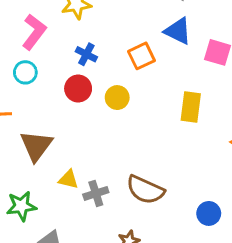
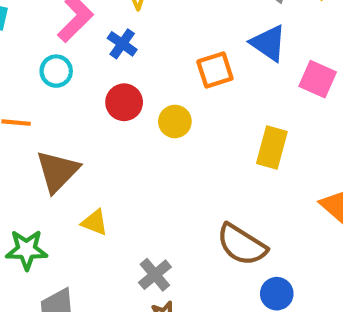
blue cross: (86, 54) -> (122, 44), moved
brown semicircle: (145, 190) -> (242, 245), moved
gray cross: (96, 193) -> (155, 275), moved, turned -30

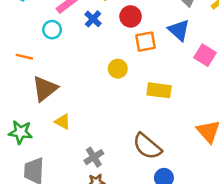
red circle: (124, 102) -> (131, 16), moved
yellow rectangle: (272, 148) -> (159, 90), moved, turned 75

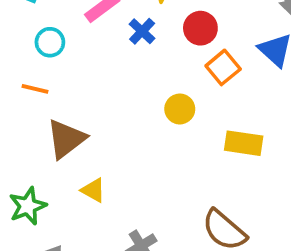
cyan circle: (52, 30) -> (50, 42), moved
orange square: (145, 42) -> (223, 67), turned -30
green star: (20, 132) -> (28, 206), turned -30

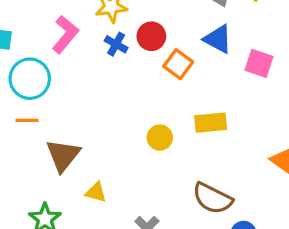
blue cross: (142, 31) -> (116, 44), moved
cyan circle: (50, 42) -> (30, 79), size x1.6
yellow circle: (180, 109) -> (160, 138), moved

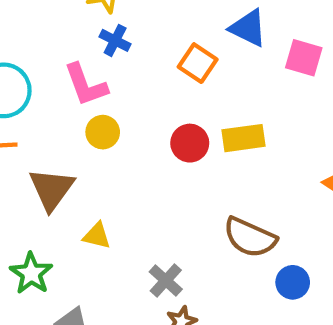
pink L-shape: (65, 34) -> (86, 85), moved, turned 123
red circle: (151, 36) -> (190, 143), moved
yellow circle: (160, 138) -> (103, 132), moved

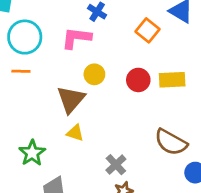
pink L-shape: (86, 85) -> (76, 38), turned 112
yellow circle: (103, 132) -> (94, 74), moved
brown triangle: (51, 189) -> (71, 99), moved

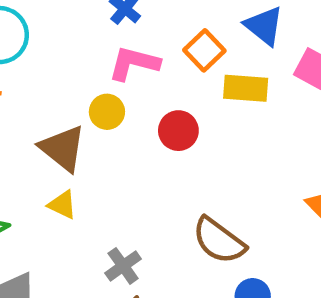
pink L-shape: (76, 38) -> (134, 63), moved
yellow rectangle: (172, 80) -> (246, 88), moved
brown triangle: (71, 99) -> (63, 148), turned -40

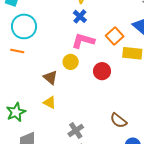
brown triangle: (63, 148) -> (50, 78), size x0.7
brown semicircle: (219, 241) -> (119, 120), size x0.7

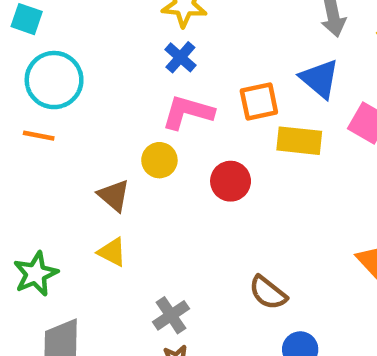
orange square: (115, 36) -> (259, 102), turned 30

